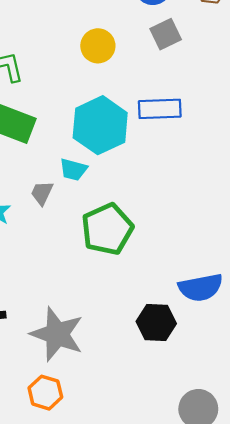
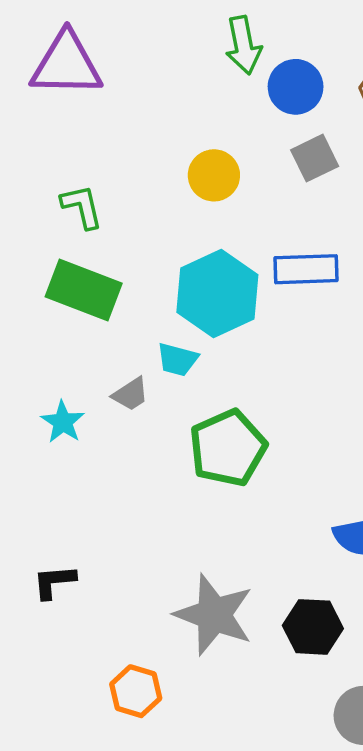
gray trapezoid: (42, 193) -> (131, 394), turned -148
black hexagon: (156, 322) -> (313, 627), moved
gray star: (57, 334) -> (214, 615), moved

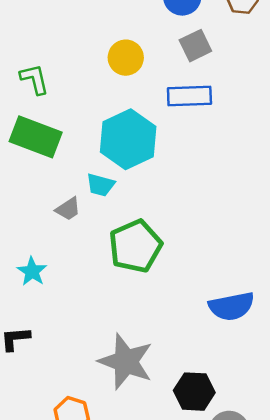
blue rectangle: (306, 269) -> (189, 96), moved
cyan star: (63, 422) -> (32, 271), moved
black hexagon: (313, 627) -> (194, 392), moved

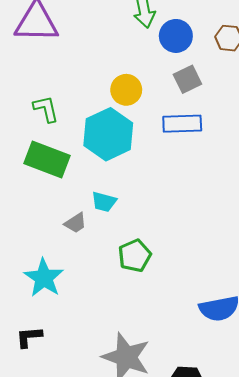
cyan hexagon: (128, 139) -> (108, 134), moved
green pentagon: (135, 246) -> (135, 256), size x0.7
cyan star: (32, 271) -> (44, 278), size x1.5

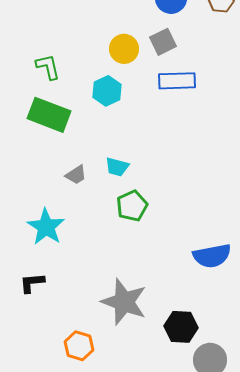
gray square: (187, 79) -> (163, 42), moved
cyan hexagon: (108, 134) -> (107, 91), size x0.6
cyan trapezoid: (104, 202) -> (117, 167), moved

